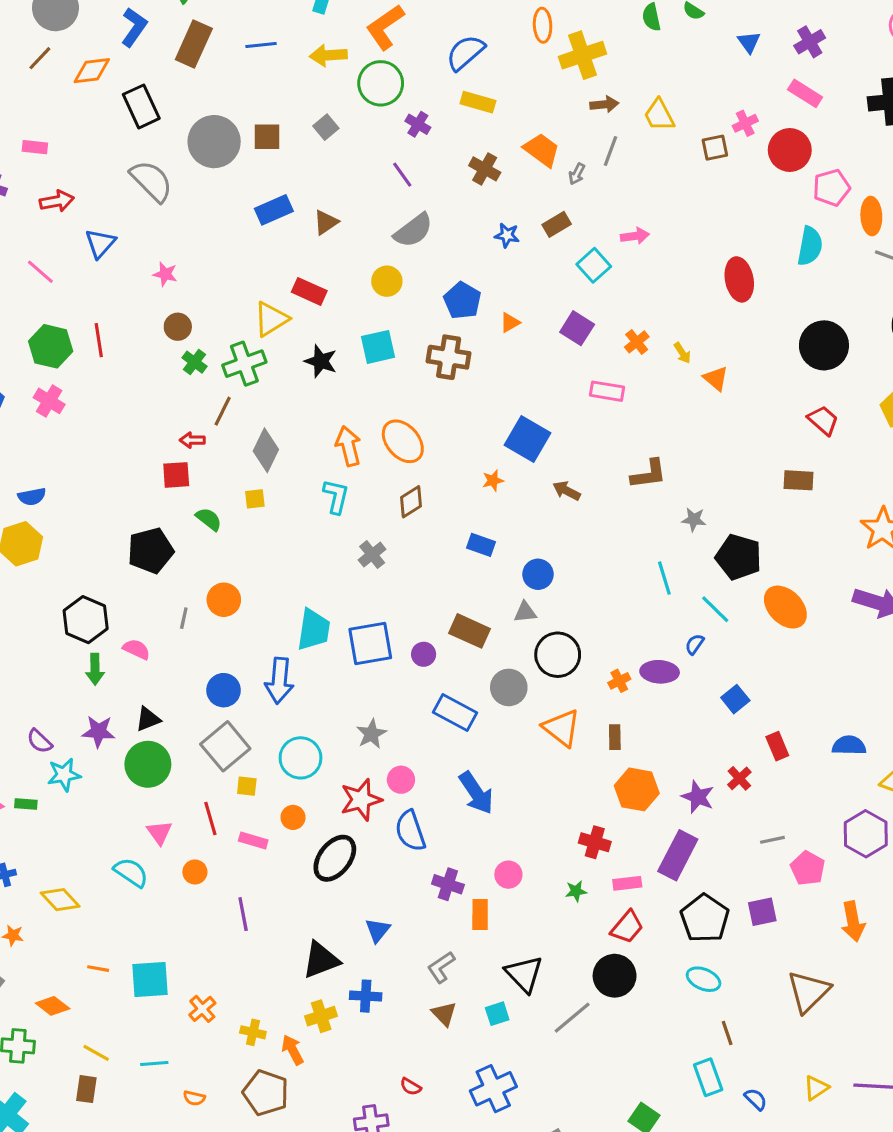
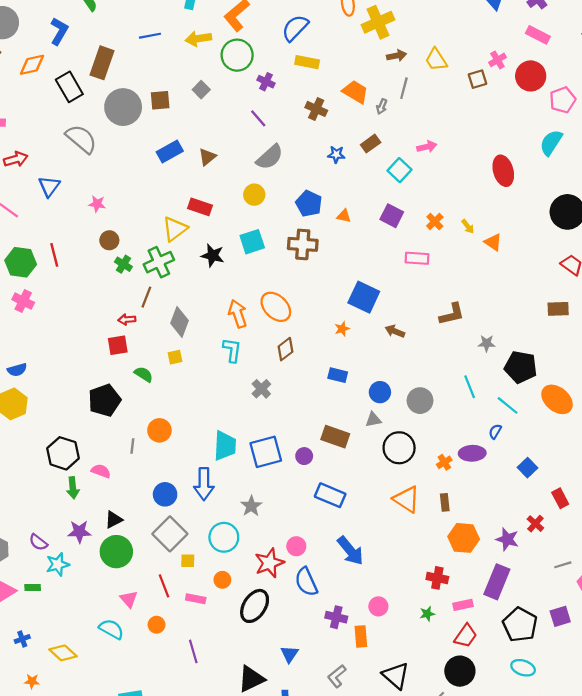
brown rectangle: (194, 44) -> (102, 63), moved
cyan semicircle: (810, 246) -> (551, 143), turned -152
orange triangle: (510, 323) -> (344, 216), turned 48
gray circle: (509, 687) -> (420, 401), moved
gray star: (371, 734) -> (251, 506), moved

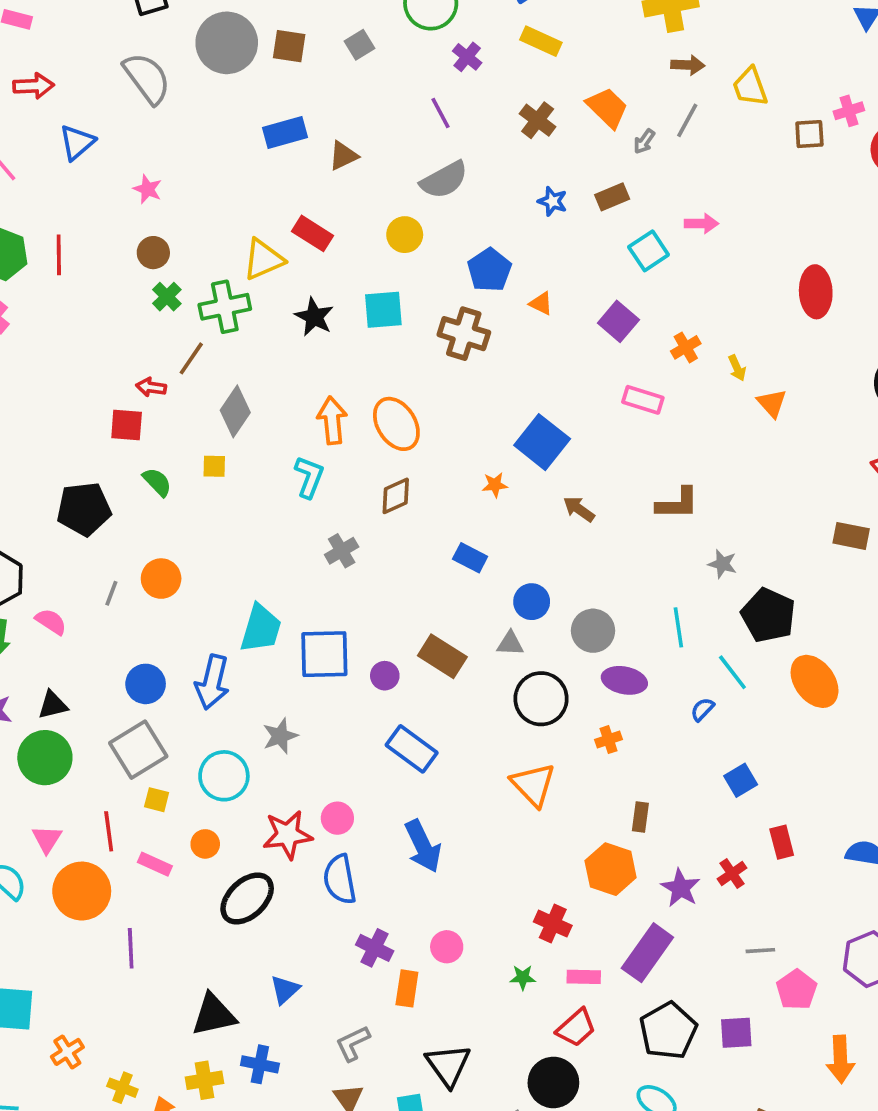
purple ellipse: (472, 453) -> (624, 680), moved
brown rectangle: (445, 502) -> (640, 817), moved
orange circle: (157, 625) -> (82, 891), size x2.0

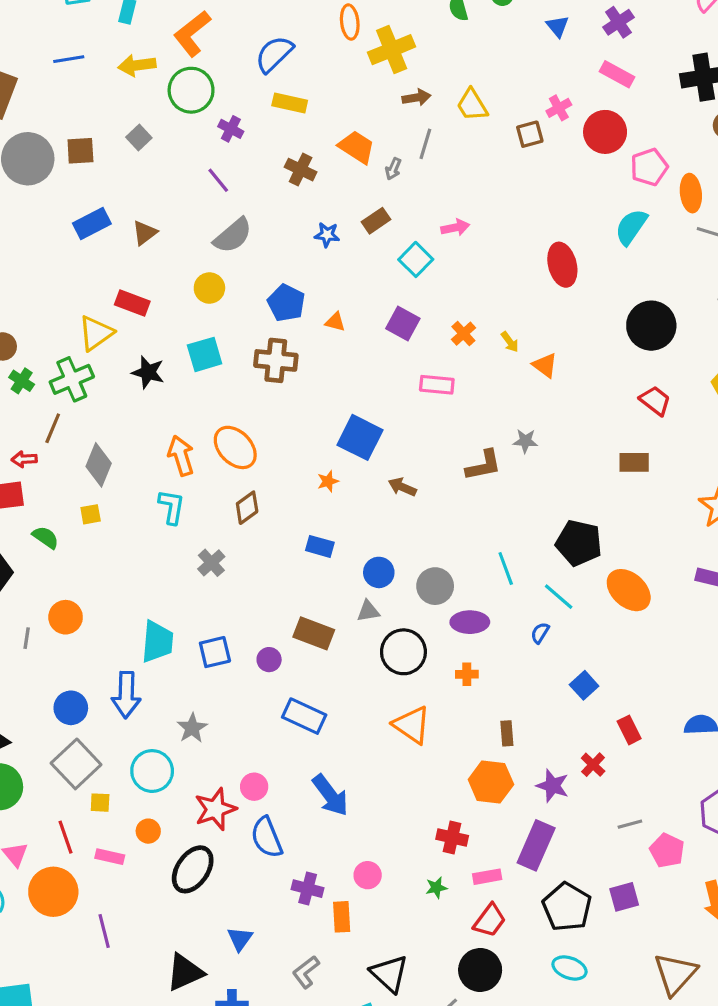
gray star: (722, 564) -> (525, 441), moved
blue square: (324, 654) -> (215, 652), size x0.7
orange cross: (608, 740) -> (467, 674), turned 30

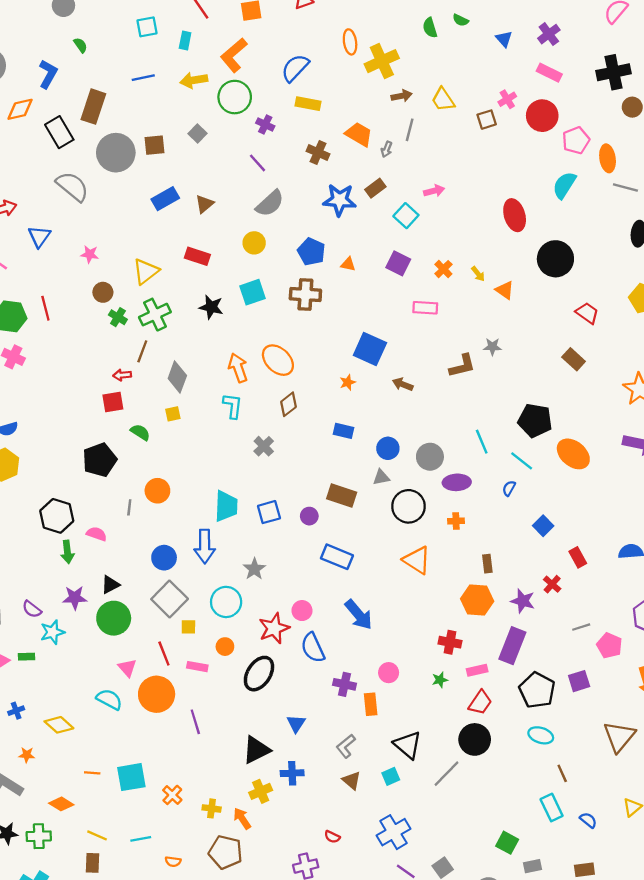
blue star: (327, 235) -> (340, 200), size x1.8
black circle: (651, 326) -> (555, 259), moved
yellow triangle: (96, 333) -> (146, 271), moved
brown rectangle: (634, 462) -> (574, 359), turned 45

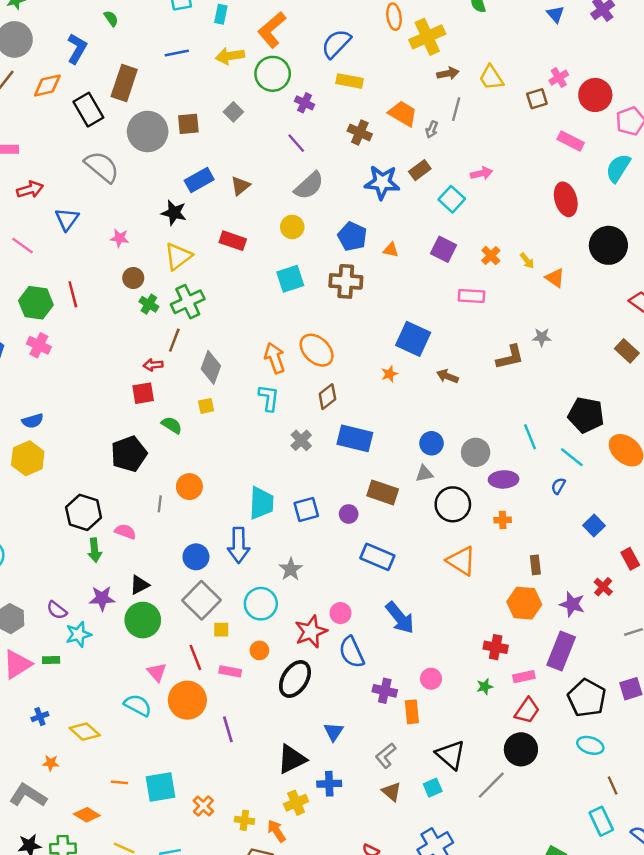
pink rectangle: (549, 73) -> (571, 141), moved
black star: (211, 307) -> (174, 213), moved
blue rectangle: (343, 431) -> (355, 438), moved, size x1.6

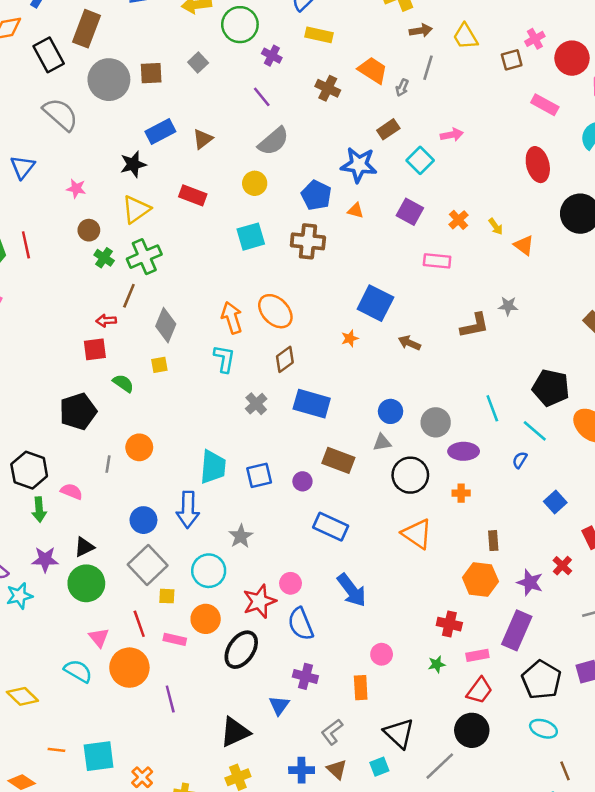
blue star: (382, 182) -> (359, 165), moved
black star: (174, 213) -> (133, 164), turned -30
orange circle: (259, 650) -> (206, 619), size x1.5
purple cross: (385, 691) -> (305, 676), moved
blue cross: (329, 784) -> (302, 770), moved

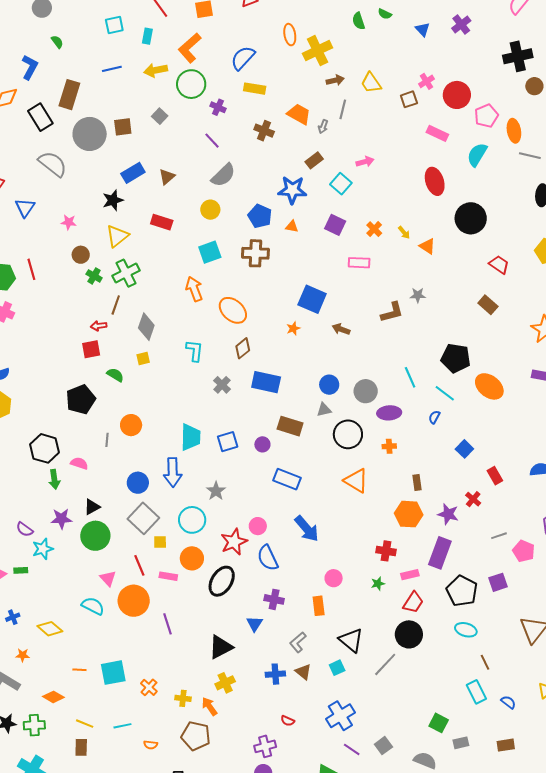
orange arrow: (232, 318) -> (194, 289), moved

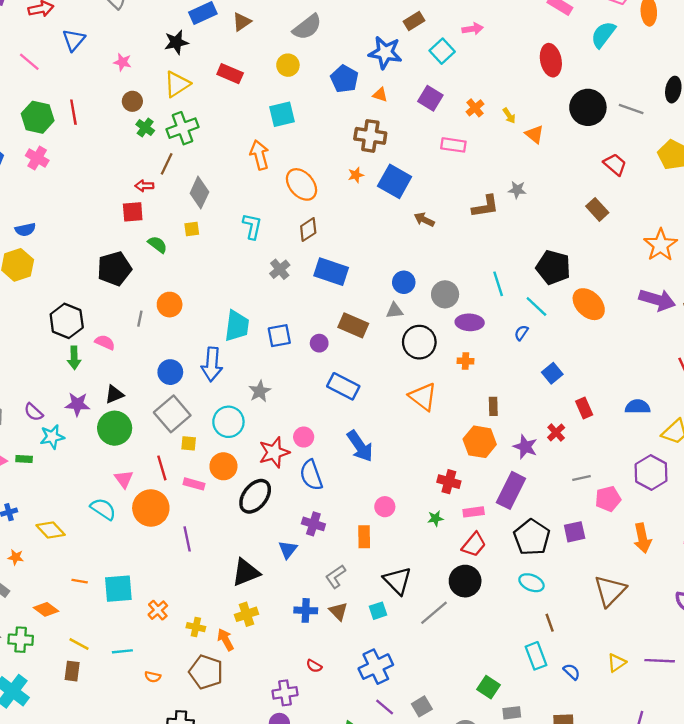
gray line: (530, 156) -> (631, 109), moved
brown cross: (255, 253) -> (370, 136), moved
orange star: (293, 328) -> (356, 175), moved
pink pentagon: (524, 551) -> (608, 499), turned 30

